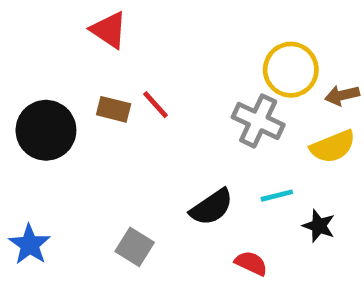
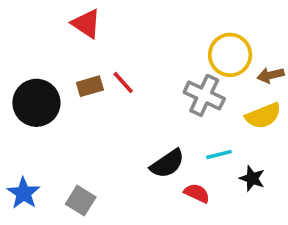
brown rectangle: (114, 109) -> (90, 86), turned -30
gray square: (135, 247) -> (81, 201), moved
red semicircle: (251, 263) -> (197, 193), moved

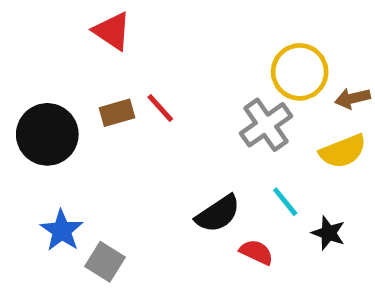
gray cross: (204, 95) -> (266, 125), turned 30
cyan line: (219, 154) -> (285, 202), turned 65
blue star: (24, 193) -> (62, 231), moved

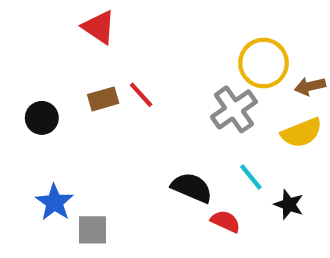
black circle: (47, 134) -> (42, 118), size x0.6
black semicircle: (218, 214) -> (192, 188), turned -123
gray square: (105, 262) -> (92, 230), turned -32

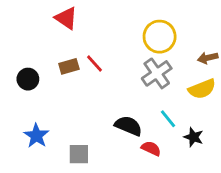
yellow circle: (264, 63) -> (160, 37), moved
gray square: (92, 230) -> (79, 154), moved

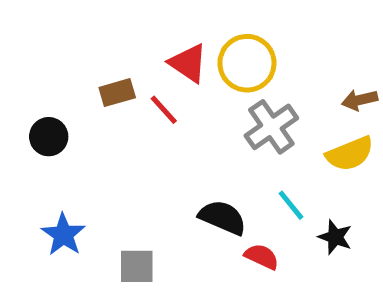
red triangle: (66, 18) -> (188, 63), moved
yellow circle: (160, 37) -> (247, 63), moved
brown rectangle: (69, 66) -> (117, 93), moved

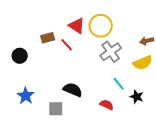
black semicircle: (222, 217) -> (73, 90), moved

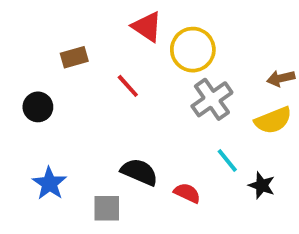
red triangle: (77, 26) -> (147, 27), moved
brown rectangle: (48, 38) -> (74, 57), moved
red semicircle: (107, 105) -> (187, 193), moved

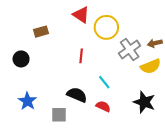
red line: (128, 86) -> (81, 56), moved, turned 48
gray cross: (212, 99) -> (130, 49), moved
cyan line: (227, 161) -> (104, 82), moved
black star: (262, 185) -> (144, 102), size x1.5

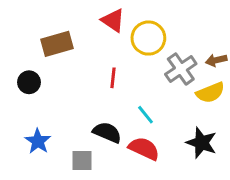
brown rectangle: (41, 32) -> (57, 44), size x1.5
red semicircle: (103, 106) -> (144, 149), size x1.5

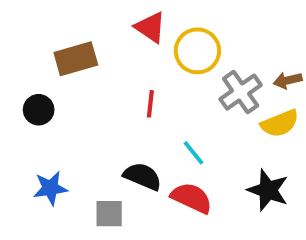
blue star: (38, 141) -> (50, 188), turned 30

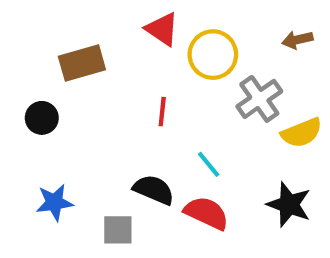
brown arrow: (288, 80) -> (297, 40), moved

